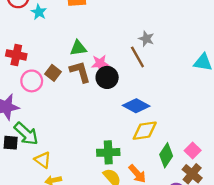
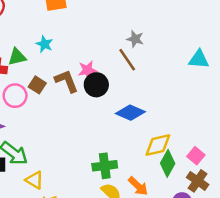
cyan star: (39, 12) -> (44, 44), moved
green triangle: (78, 48) -> (17, 57), moved
yellow diamond: (145, 131) -> (158, 145), moved

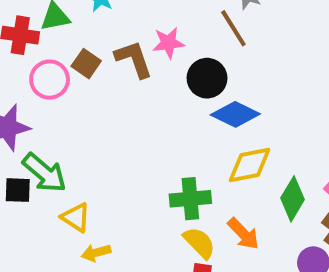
black circle: (96, 85) -> (207, 78), moved
yellow diamond: (158, 145) -> (250, 165), moved

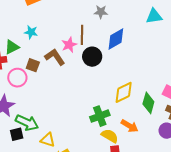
brown line: (233, 28) -> (82, 35), moved, turned 48
blue diamond: (235, 114) -> (116, 39), moved, turned -40

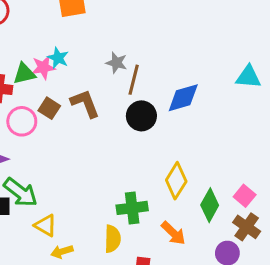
gray star: (101, 12) -> (116, 63), moved
pink star: (69, 45) -> (43, 67), moved
yellow diamond: (124, 92) -> (176, 181), turned -45
yellow semicircle: (110, 136) -> (113, 239), moved, turned 48

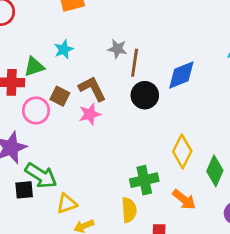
cyan star: (58, 58) -> (64, 49), turned 30
pink star: (43, 67) -> (90, 114), moved
yellow triangle: (46, 225) -> (67, 204), turned -45

